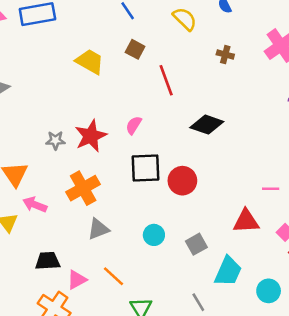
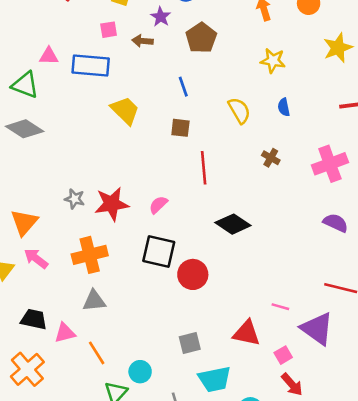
brown square: (135, 49) -> (180, 128), turned -36
yellow trapezoid: (90, 62) -> (125, 111), moved
cyan circle: (154, 235) -> (140, 372), moved
cyan trapezoid: (228, 271) -> (215, 379), turned 40
pink triangle: (77, 280) -> (65, 333), moved

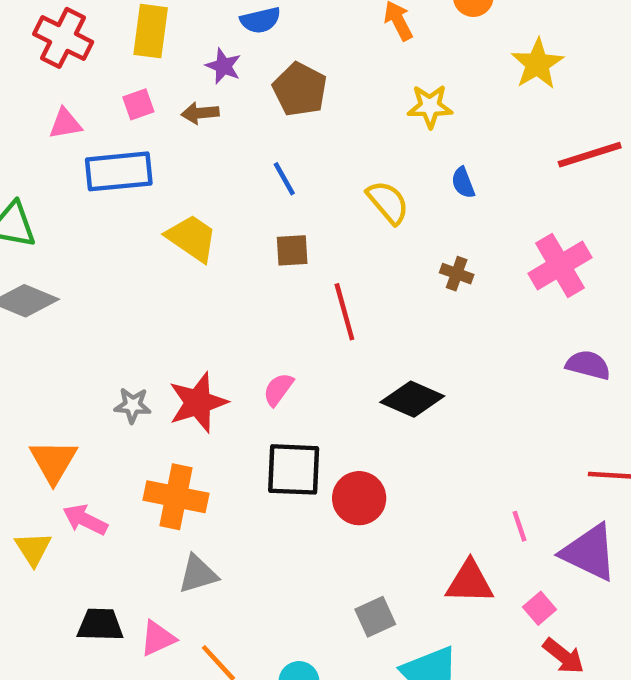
pink triangle: (49, 56) -> (65, 124), moved
orange cross: (90, 255) -> (176, 497), turned 36
pink line: (280, 307) -> (519, 526), turned 66

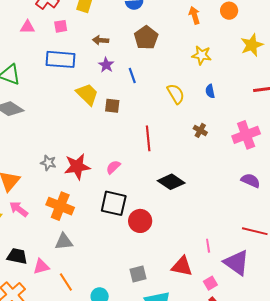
purple star: (223, 66) -> (106, 65), moved
pink square: (138, 104) -> (61, 26), moved
pink triangle: (65, 124) -> (28, 27), moved
brown square: (292, 250) -> (112, 106), moved

